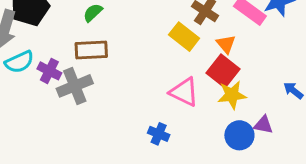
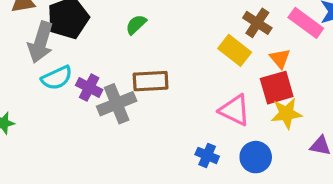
brown rectangle: (91, 50) -> (151, 81), moved
red square: (223, 71) -> (277, 88), turned 36
blue circle: (239, 135) -> (256, 157), moved

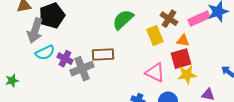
pink rectangle: (306, 23) -> (199, 19), turned -60
green semicircle: (136, 24) -> (123, 20), moved, size x1.6
yellow rectangle: (235, 50) -> (155, 36), turned 30
orange triangle: (280, 58) -> (183, 41), turned -40

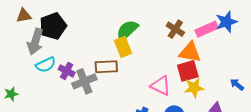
yellow rectangle: (155, 36) -> (123, 47), moved
orange triangle: (183, 41) -> (190, 52), size x1.6

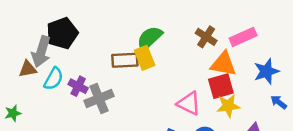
brown triangle: (24, 16) -> (28, 69), moved
blue star: (226, 22) -> (266, 71), moved
cyan semicircle: (46, 65) -> (54, 79), turned -36
brown rectangle: (106, 67) -> (125, 60), moved

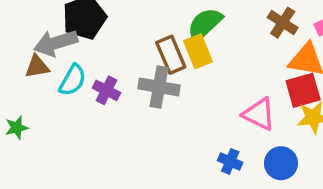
gray arrow: (41, 52) -> (56, 43), turned 56
brown rectangle: (125, 60) -> (171, 55), turned 70
gray cross: (99, 98) -> (159, 87), moved, turned 32

